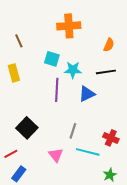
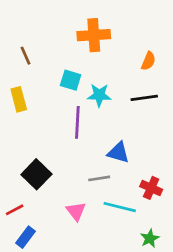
blue triangle: (87, 94) -> (118, 152), moved, turned 42
gray line: (73, 131) -> (99, 178), turned 63

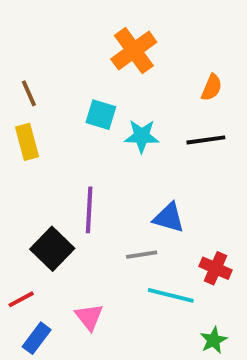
orange cross: (94, 35) -> (134, 51), turned -32
brown line: (26, 56) -> (29, 93), moved
purple line: (77, 122) -> (89, 210), moved
pink triangle: (76, 211) -> (89, 317), moved

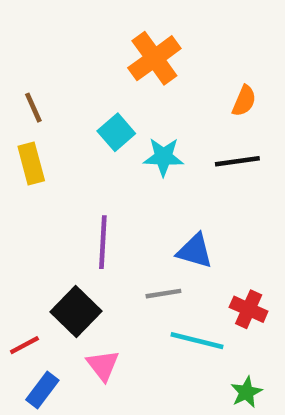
cyan square: (101, 115) -> (116, 132), turned 32
black square: (52, 249) -> (76, 312), moved

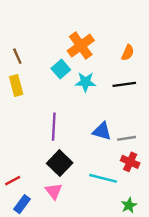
orange cross: (154, 58) -> (81, 46), moved
gray line: (163, 294) -> (127, 138), moved
black square: (76, 312) -> (60, 163), moved

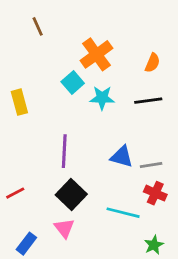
brown line: (17, 56) -> (38, 26), moved
red line: (13, 181) -> (15, 193), moved

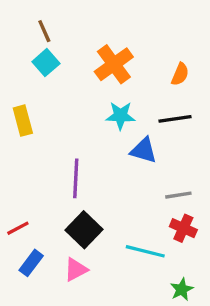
cyan square: (73, 82) -> (46, 63), moved
blue triangle: (122, 157) -> (144, 150), moved
pink triangle: (64, 228) -> (76, 270), turned 40
blue rectangle: (26, 244) -> (31, 263), moved

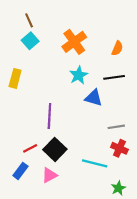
cyan star: (120, 116) -> (79, 75), turned -30
yellow rectangle: (23, 121) -> (15, 78), turned 30
red line: (18, 228) -> (30, 148), moved

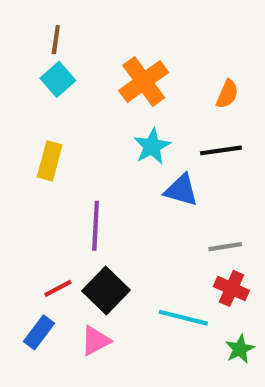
brown line: (29, 20) -> (56, 40), turned 32
yellow rectangle: (15, 78) -> (50, 161), moved
green star: (118, 188) -> (240, 349), moved

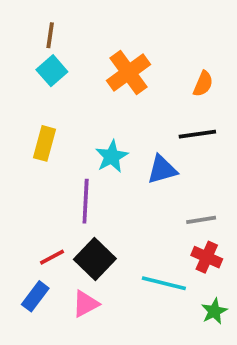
cyan star: (152, 146) -> (112, 156), moved
blue triangle: (181, 190) -> (162, 170), turned -32

